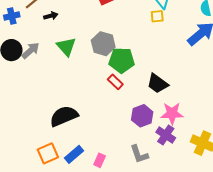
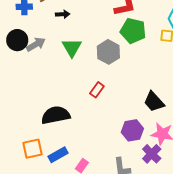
green pentagon: (122, 60) -> (133, 31), moved
red rectangle: (115, 82) -> (97, 90), moved, turned 70

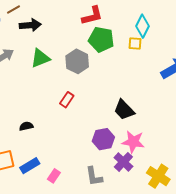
black arrow: (63, 14) -> (30, 25), size x1.5
green triangle: (72, 48) -> (40, 58), turned 40
black semicircle: (56, 115) -> (26, 126), size x0.5

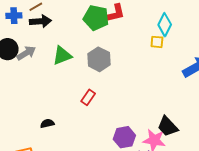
black arrow: (30, 25) -> (40, 21), moved
green pentagon: (101, 40) -> (96, 18), moved
black trapezoid: (124, 110) -> (168, 126), moved

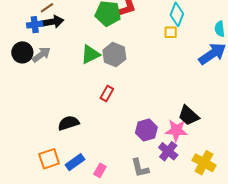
blue cross: (14, 16) -> (35, 25), moved
green triangle: (62, 56) -> (90, 54), moved
black semicircle: (47, 123) -> (68, 123), size x1.5

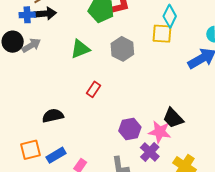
yellow square: (171, 32) -> (162, 34), size x1.5
gray hexagon: (114, 55) -> (122, 49), moved

